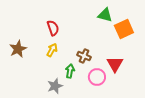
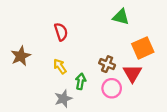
orange square: (124, 29) -> (143, 48), moved
yellow arrow: (52, 50) -> (60, 66), moved, turned -64
brown cross: (84, 56) -> (107, 64), moved

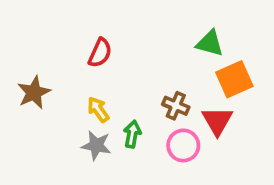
green triangle: (121, 17) -> (210, 43), moved
red semicircle: (61, 32) -> (100, 53), turned 42
gray star: (63, 99) -> (96, 145), moved, turned 30

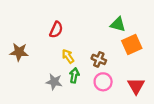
brown star: (34, 92) -> (19, 52), turned 30
yellow arrow: (98, 110) -> (68, 56), moved
red triangle: (217, 121) -> (136, 86), moved

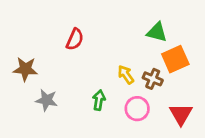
yellow arrow: (68, 56) -> (126, 75), moved
brown cross: (99, 59) -> (153, 79), moved
gray star: (54, 82) -> (47, 100), moved

